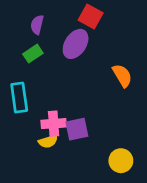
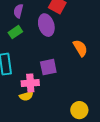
purple ellipse: (76, 44) -> (46, 25), turned -50
purple square: (77, 129) -> (48, 67), moved

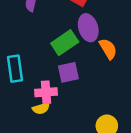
purple ellipse: (46, 25) -> (88, 28), moved
green rectangle: (15, 32) -> (65, 43), moved, size x1.5

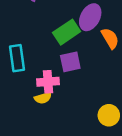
purple ellipse: (88, 28) -> (90, 17), turned 45

